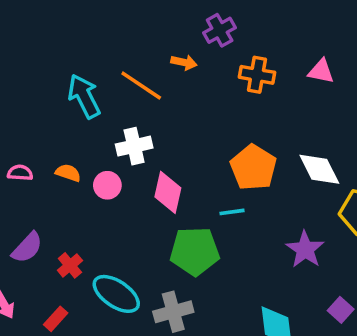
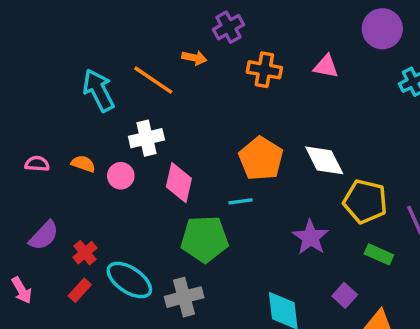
red rectangle: (56, 319) -> (80, 290), moved

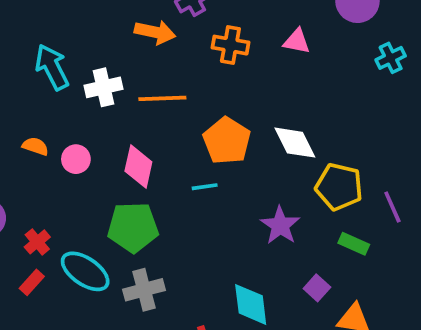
orange arrow: (194, 58) -> (155, 32), size x1.5
orange line: (153, 80) -> (162, 98), moved, turned -36
white cross: (146, 138) -> (104, 87), moved
green pentagon: (205, 239) -> (133, 227), moved

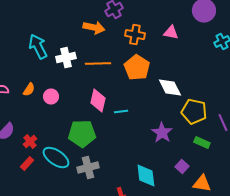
orange pentagon: (227, 141) -> (137, 68), moved
orange semicircle: (35, 146) -> (29, 90), turned 104
pink diamond: (138, 166) -> (98, 101), moved

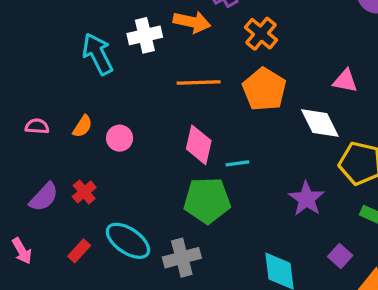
pink triangle: (171, 33) -> (345, 81), moved
orange cross: (135, 35) -> (261, 34), turned 30
white cross: (66, 58) -> (145, 35), moved
green pentagon: (82, 134) -> (207, 200), moved
red cross: (30, 142) -> (84, 192), moved

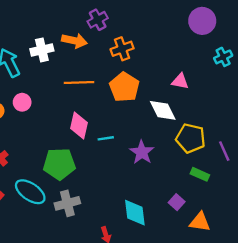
orange cross: (261, 34) -> (122, 49), turned 30
pink circle: (120, 138) -> (22, 102), moved
purple star: (306, 199) -> (142, 152), moved
green pentagon: (207, 200) -> (59, 164), moved

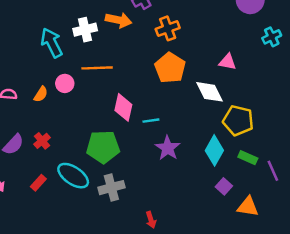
orange line: (79, 82) -> (97, 68), moved
purple line: (224, 151) -> (273, 171), moved
purple star: (142, 152) -> (168, 148), moved
cyan diamond: (135, 213) -> (214, 150), moved, turned 36

